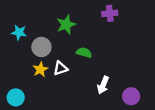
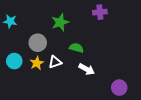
cyan star: (19, 32) -> (10, 21), moved
white arrow: (103, 85) -> (87, 69), moved, turned -84
cyan circle: (16, 97) -> (14, 61), moved

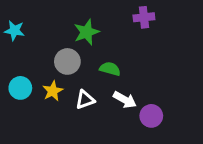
gray circle: (38, 43) -> (67, 61), moved
white triangle: (55, 62) -> (85, 100), moved
purple circle: (119, 88) -> (151, 116), moved

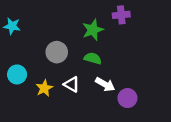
green star: (87, 32) -> (93, 30), moved
yellow star: (53, 91) -> (44, 88), moved
white triangle: (85, 100) -> (72, 84), turned 49

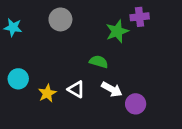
purple cross: (121, 15) -> (140, 17), moved
green star: (93, 30) -> (117, 31), moved
gray circle: (57, 52) -> (60, 19), moved

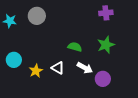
gray circle: (60, 19) -> (37, 16), moved
green star: (117, 31) -> (106, 45), moved

